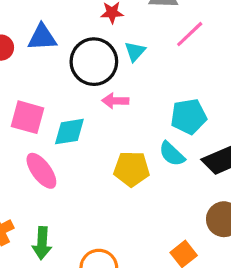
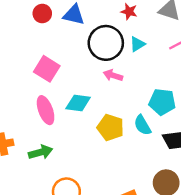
cyan diamond: (69, 132) -> (78, 103), moved
green arrow: (42, 243) -> (41, 152), moved, turned -125

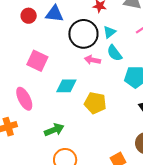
pink ellipse: (46, 110) -> (24, 99), moved
cyan semicircle: (142, 125) -> (114, 53), moved
green arrow: (41, 152) -> (54, 130), moved

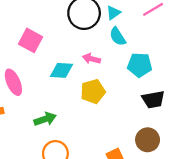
pink arrow: (92, 60) -> (91, 59), moved
yellow pentagon: (95, 103) -> (93, 91), turned -30

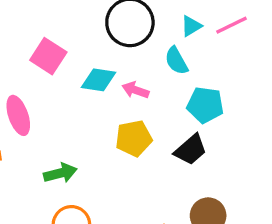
cyan triangle: (113, 13) -> (191, 26), moved
cyan diamond: (61, 70) -> (98, 80), moved
black trapezoid: (153, 100) -> (191, 150), moved, turned -35

